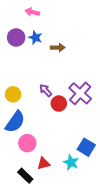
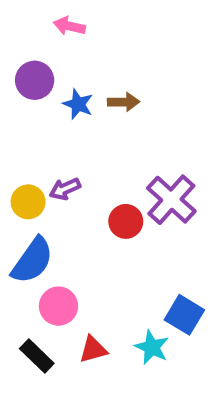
blue star: (35, 37) -> (78, 104), moved
purple arrow: (46, 90) -> (65, 189), moved, turned -72
black rectangle: (25, 176) -> (37, 356), moved

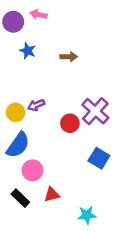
purple circle: (35, 80) -> (13, 22), moved
blue star: (78, 104) -> (28, 51), moved
blue square: (184, 315) -> (99, 158), moved
cyan star: (152, 347) -> (87, 215), moved, turned -30

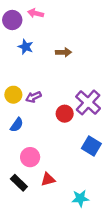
yellow circle: (16, 112) -> (13, 95), moved
blue semicircle: (18, 145) -> (17, 125), moved, size x0.6

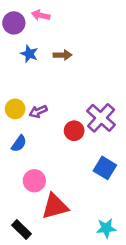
brown arrow: (64, 52) -> (63, 55), moved
red triangle: (48, 179) -> (55, 206), size x1.6
black rectangle: (19, 183) -> (22, 229), moved
cyan star: (80, 198) -> (106, 228), moved

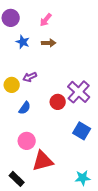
pink arrow: (41, 15) -> (46, 20), moved, turned -64
purple arrow: (38, 111) -> (30, 77), moved
blue semicircle: (19, 144) -> (25, 108), moved

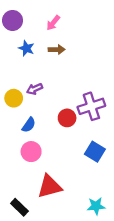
purple cross: (79, 92) -> (91, 106), turned 30
pink circle: (27, 141) -> (31, 152), moved

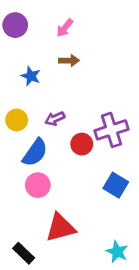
blue star: (26, 48) -> (31, 76), moved
purple arrow: (35, 89) -> (55, 119), moved
blue semicircle: (29, 125) -> (35, 153), size x1.5
cyan star: (96, 206) -> (117, 252), turned 30

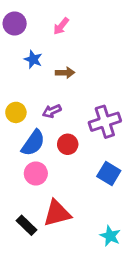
brown arrow: (69, 60) -> (65, 73), moved
blue star: (31, 76) -> (33, 59), moved
red circle: (82, 144) -> (68, 144), moved
black rectangle: (24, 253) -> (27, 225), moved

